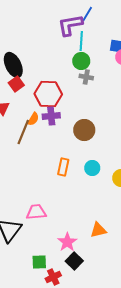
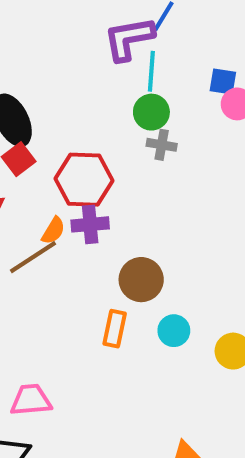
brown circle: (84, 130) -> (141, 280), moved
brown line: (23, 132) -> (33, 257), turned 35
pink trapezoid: (36, 212) -> (31, 400), moved

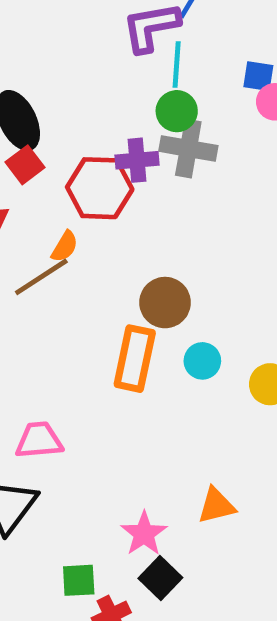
gray cross: (162, 145) -> (188, 148), size x1.6
purple cross: (90, 224) -> (137, 160), moved
orange rectangle: (115, 329) -> (135, 359), size x1.5

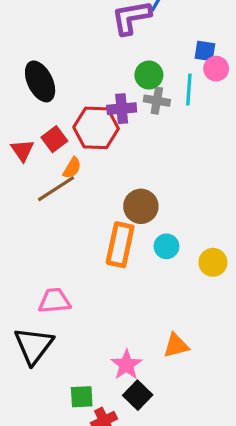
cyan line: (177, 64) -> (189, 89), moved
gray cross: (188, 148) -> (157, 101), size x0.7
red square: (25, 165) -> (54, 139), moved

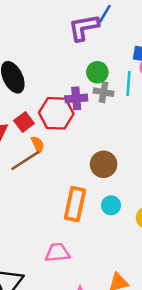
orange semicircle: (72, 168) -> (38, 144), turned -56
brown circle: (141, 206) -> (104, 164), moved
pink trapezoid: (54, 301) -> (58, 253), moved

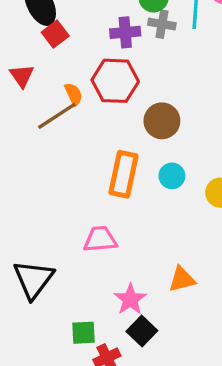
red hexagon: (56, 113) -> (115, 81), moved
red square: (24, 122) -> (55, 34), moved

